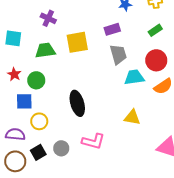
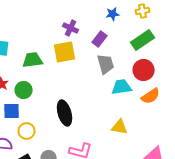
purple cross: (48, 18) -> (71, 28), moved
purple rectangle: (112, 29) -> (100, 39), turned -35
green rectangle: (155, 30) -> (143, 40), size x1.6

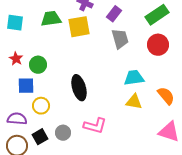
green trapezoid: (33, 60) -> (51, 19), moved
cyan trapezoid: (122, 87) -> (134, 78), moved
orange semicircle: (151, 96) -> (166, 96), moved, turned -96

